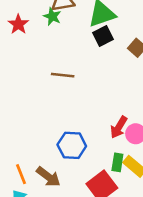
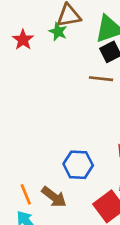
brown line: (63, 75) -> (101, 79), moved

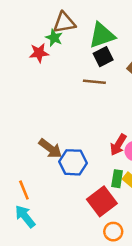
red star: (23, 40) -> (39, 53), moved, turned 30
brown arrow: (54, 197) -> (50, 148), moved

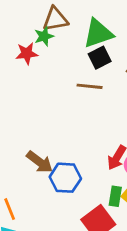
green star: (54, 38) -> (44, 36), turned 30

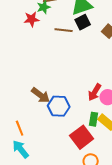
brown line: (90, 86) -> (64, 30), moved

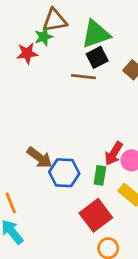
brown line: (64, 30) -> (83, 77), moved
green rectangle: (94, 119) -> (100, 175), moved

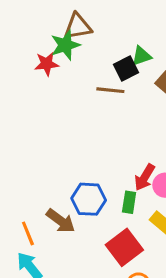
green triangle: (96, 34) -> (142, 56), moved, size x0.6
green star: (44, 37) -> (65, 45), size x1.4
brown arrow: (40, 158) -> (61, 221), moved

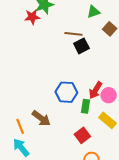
black square: (126, 68) -> (81, 46), moved
blue hexagon: (89, 199) -> (66, 92), moved
red square: (124, 247) -> (82, 135), size x0.7

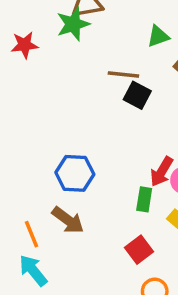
red star: (32, 17) -> (25, 45), moved
black square: (81, 46) -> (137, 95), turned -35
blue hexagon: (66, 92) -> (75, 173), moved

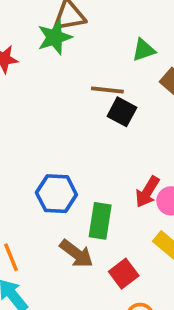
green rectangle: (144, 199) -> (100, 221), moved, size x1.4
brown arrow: (68, 220) -> (76, 254), moved

